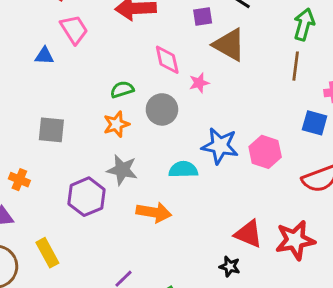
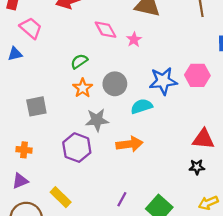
gray circle: (162, 109) -> (115, 84), moved

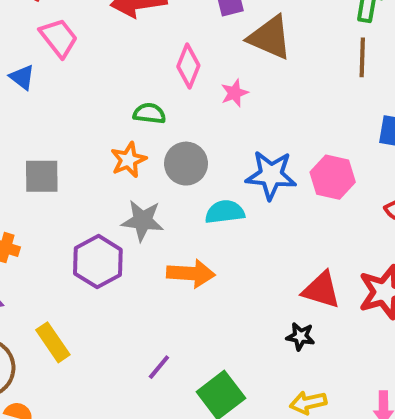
pink diamond: (106, 30) -> (188, 66), turned 40
blue triangle: (15, 54) -> (22, 77), turned 40
green semicircle: (79, 61) -> (149, 113), moved, turned 30

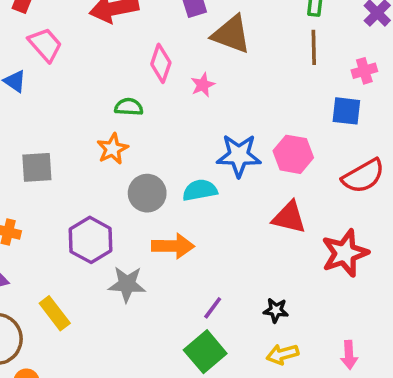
gray circle: (186, 164) -> (147, 193), moved
gray star: (142, 221) -> (127, 284), moved
red triangle: (321, 290) -> (289, 217), moved
black star: (300, 336) -> (276, 310), moved
purple line: (159, 367) -> (213, 308), moved

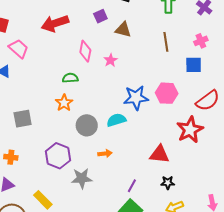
brown triangle: (231, 34) -> (123, 30), size x0.7
brown line: (314, 47) -> (166, 42), moved
red triangle: (289, 217) -> (159, 154), moved
orange arrow: (173, 246) -> (105, 153), size x0.6
red star: (345, 253) -> (190, 130), moved

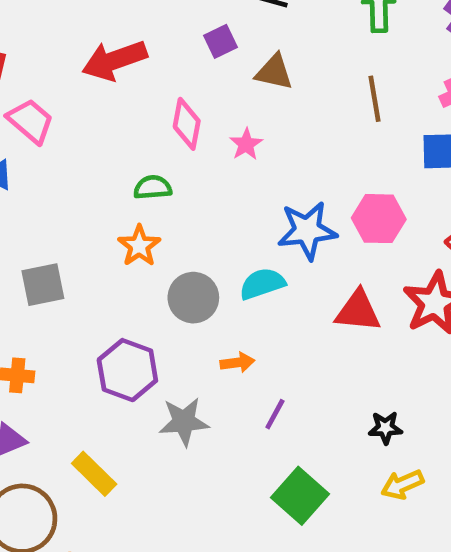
red triangle: (159, 154) -> (358, 311), moved
purple line: (132, 186) -> (275, 414), moved

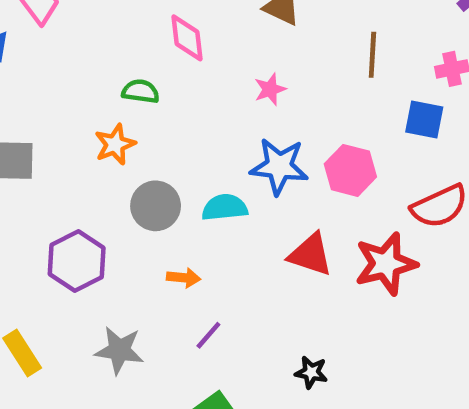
pink diamond: (187, 124) -> (187, 38), turned -30
pink star: (246, 144) -> (270, 89), moved
gray star: (184, 422) -> (119, 350), moved

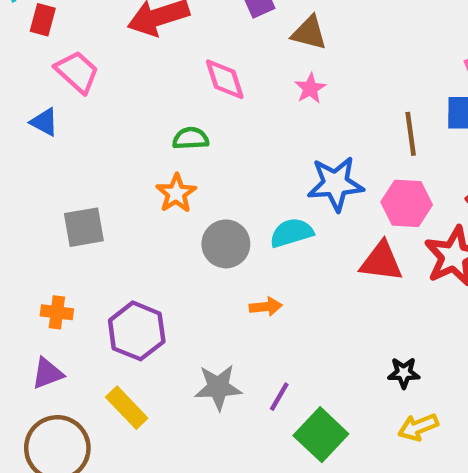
brown line: (372, 55) -> (411, 134), moved
pink star: (270, 89) -> (310, 88), moved
pink hexagon: (350, 170) -> (407, 203), moved
purple hexagon: (77, 261) -> (137, 331), moved
purple line: (208, 335) -> (279, 397), moved

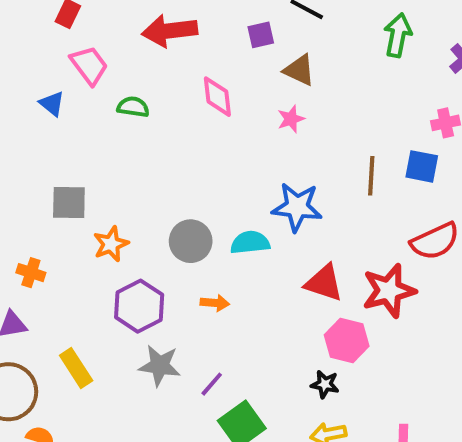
green semicircle: (191, 138) -> (133, 107), moved
orange star: (176, 193) -> (111, 244), moved
pink hexagon: (407, 203) -> (347, 340), moved
purple hexagon: (137, 331) -> (139, 306), moved

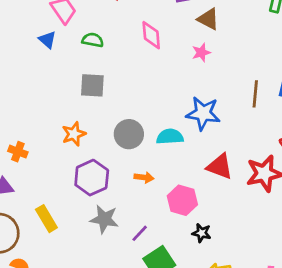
blue triangle: (52, 104) -> (47, 40), moved
gray square: (69, 202) -> (92, 85), moved
pink hexagon: (347, 340) -> (182, 200), moved
black star: (325, 384) -> (202, 233), moved

